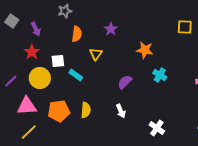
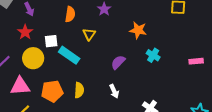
cyan rectangle: (76, 75) -> (69, 55), size x1.5

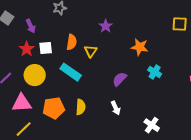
orange semicircle: (70, 14) -> (72, 42), moved
white square: (51, 41) -> (46, 48), moved

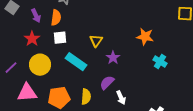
purple star: (106, 26) -> (113, 58), moved
orange semicircle: (72, 42) -> (56, 18), moved
white square: (46, 48) -> (60, 38), moved
purple semicircle: (120, 79) -> (107, 83), moved

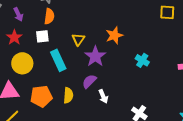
orange semicircle: (56, 18) -> (49, 16), moved
orange star: (145, 37) -> (114, 35), moved, turned -30
purple star: (113, 58) -> (95, 56), size x1.5
cyan rectangle: (76, 62) -> (58, 60), turned 30

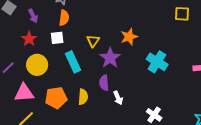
cyan cross: (142, 60) -> (157, 62), size x1.5
purple semicircle: (89, 81) -> (104, 83), turned -49

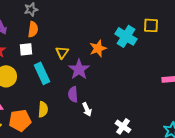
cyan cross: (157, 62) -> (126, 36), moved
yellow semicircle: (83, 97) -> (43, 109), moved
orange pentagon: (56, 98) -> (20, 120), moved

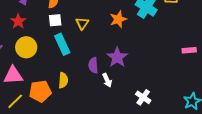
white square: (26, 49) -> (55, 20), moved
purple star: (79, 69) -> (117, 57), moved

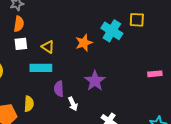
yellow triangle: (82, 23) -> (48, 47), turned -32
cyan rectangle: (62, 44) -> (41, 68), moved, turned -65
purple star: (117, 57) -> (95, 81), moved

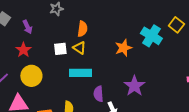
yellow square: (137, 20) -> (176, 25), turned 35
orange semicircle: (19, 24) -> (82, 29), moved
yellow triangle: (48, 47) -> (79, 48), moved

